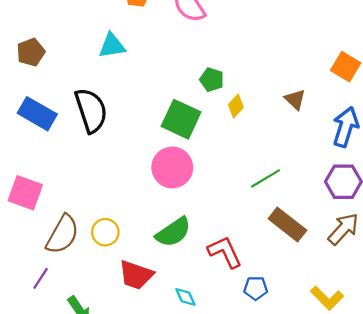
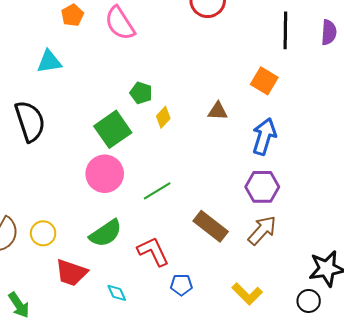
brown triangle: (295, 99) -> (218, 111), turned -40
green square: (181, 119) -> (113, 129), turned 30
green line: (265, 178) -> (157, 191), moved

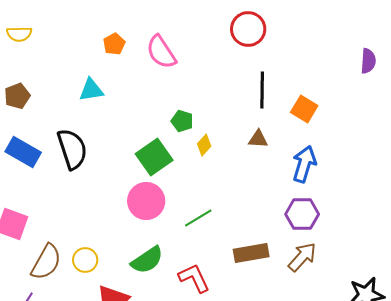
black line: (285, 30) -> (262, 90), moved
brown rectangle: (211, 226) -> (251, 253), turned -48

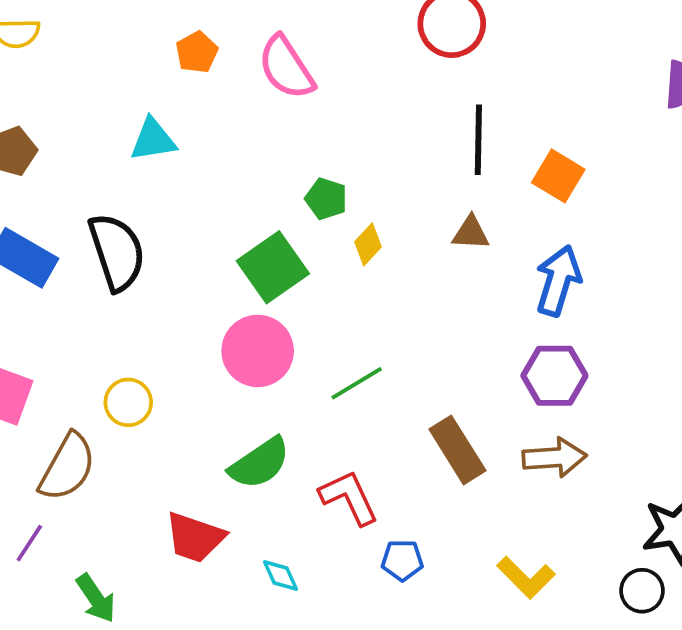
brown rectangle: (251, 253) -> (457, 450), turned 68
brown arrow: (302, 257) -> (554, 458), turned 44
yellow circle: (85, 260) -> (128, 402), moved

